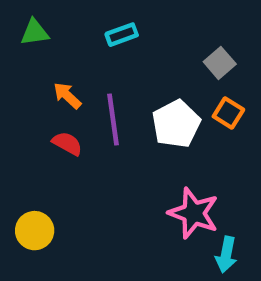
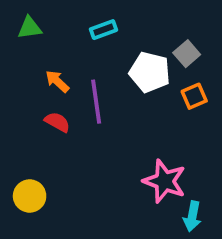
orange square: (228, 113) -> (194, 96), turned 35
white pentagon: (176, 124) -> (150, 72), moved, turned -30

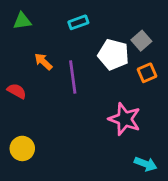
red semicircle: (57, 122) -> (17, 91), moved
pink star: (165, 181) -> (125, 119), moved
cyan arrow: (192, 216) -> (146, 164), turned -80

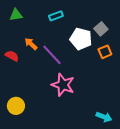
purple line: (73, 77) -> (52, 55), turned -35
red semicircle: (17, 91) -> (12, 56), moved
pink star: (125, 119) -> (63, 85), moved

